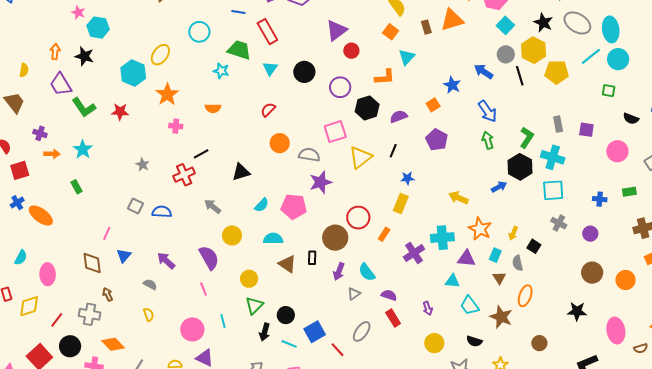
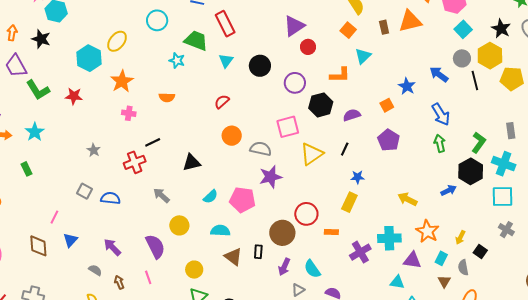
orange rectangle: (384, 234) -> (331, 232), turned 56
brown arrow: (108, 294) -> (119, 282), moved

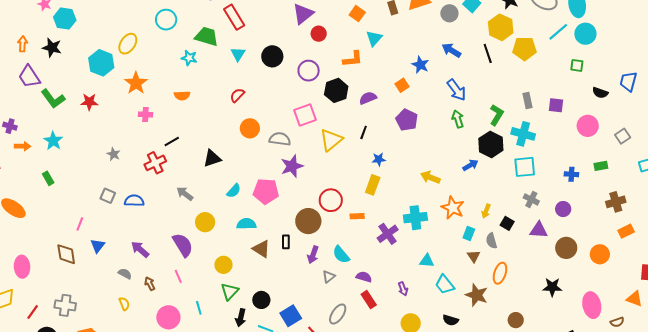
gray circle: (462, 58) -> (449, 13), moved
purple triangle: (412, 260) -> (539, 230), moved

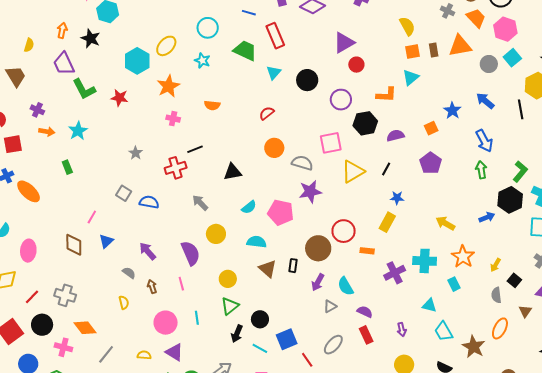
orange square: (357, 14) -> (413, 52), moved, turned 35
cyan star: (189, 58) -> (202, 61), moved
cyan rectangle: (469, 233) -> (454, 284), moved, turned -56
brown triangle: (474, 256) -> (525, 311), moved

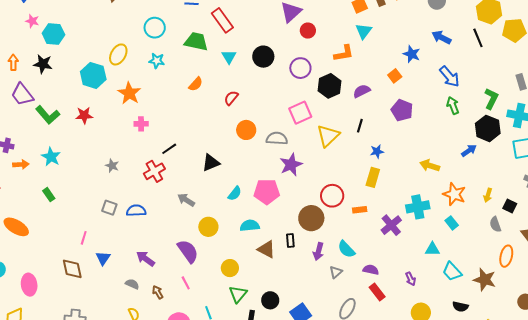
orange semicircle: (212, 105) -> (196, 84), moved, turned -42

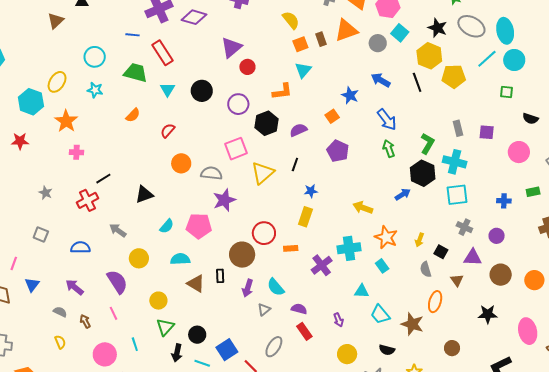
blue semicircle: (136, 211) -> (80, 247), moved

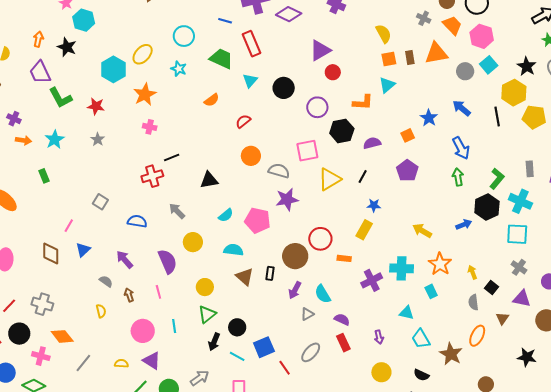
gray star: (46, 193) -> (98, 139), moved
yellow arrow: (420, 240) -> (472, 272), turned 128

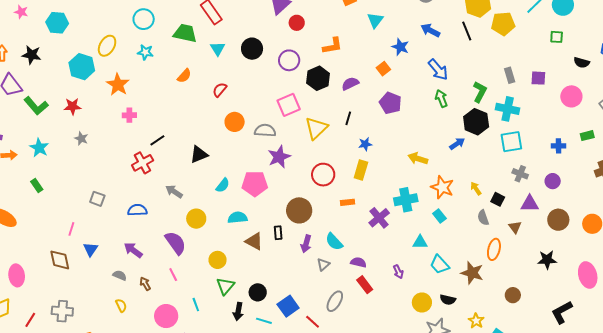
cyan hexagon: (84, 20) -> (57, 23), moved
cyan triangle: (387, 85) -> (375, 20), moved
red circle: (320, 239) -> (323, 175), moved
yellow circle: (381, 372) -> (422, 302), moved

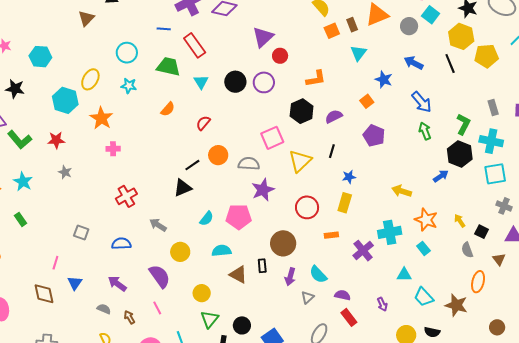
purple circle: (289, 60) -> (264, 82), moved
black line: (157, 140) -> (192, 165), moved

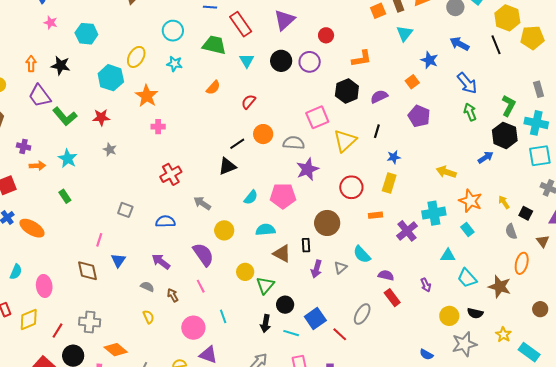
purple triangle: (263, 37) -> (284, 20), moved
purple arrow: (290, 277) -> (316, 269), moved
gray triangle: (307, 297) -> (340, 268), moved
green triangle: (210, 319) -> (265, 285), moved

